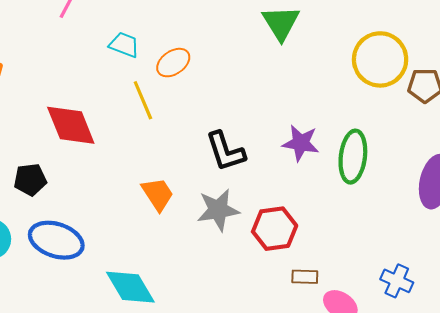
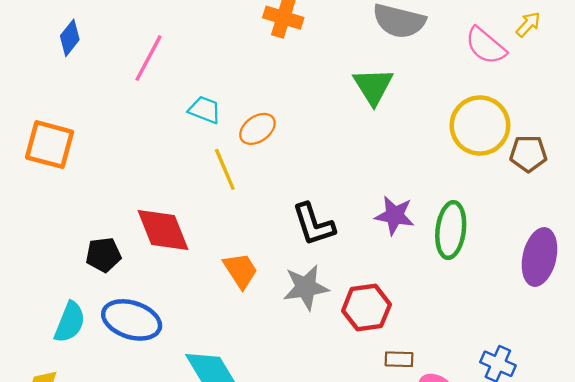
red diamond: (71, 125) -> (163, 230), moved

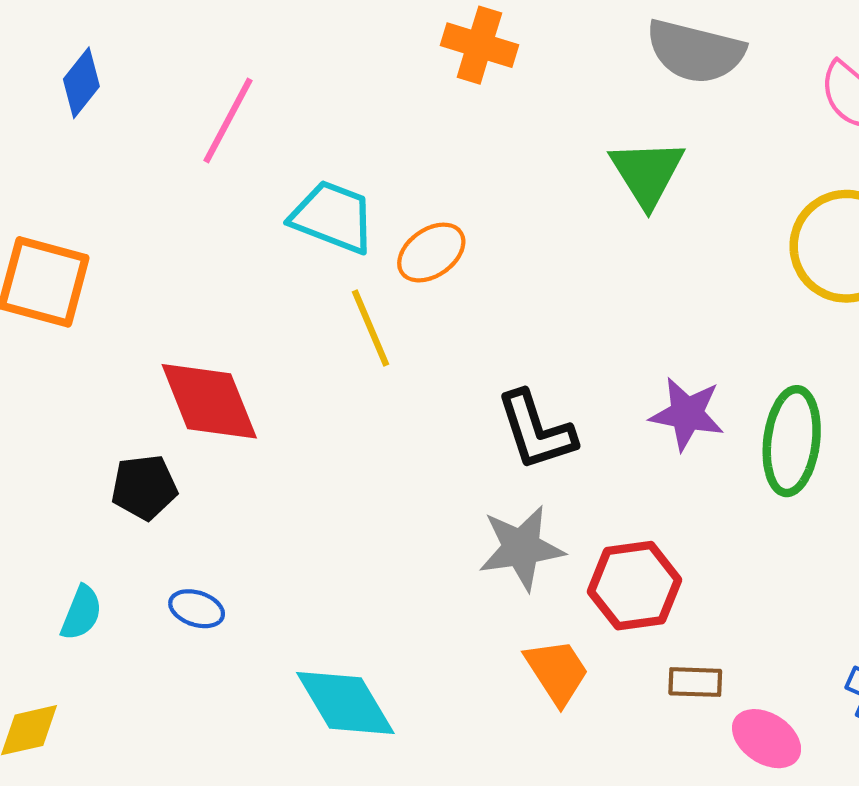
cyan trapezoid: (205, 110) -> (333, 217), size x1.4
red diamond: (163, 230) -> (209, 401), moved
orange trapezoid: (241, 270) -> (557, 672), moved
blue ellipse: (132, 320) -> (197, 609), size x0.5
cyan semicircle: (70, 322) -> (81, 613), size x0.7

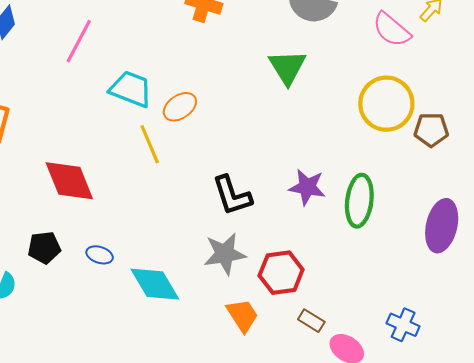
black pentagon: (144, 487) -> (44, 248), moved
blue ellipse: (197, 609) -> (100, 255), moved
brown rectangle: (695, 682) -> (311, 321), turned 30
cyan diamond: (345, 703) -> (155, 284), moved

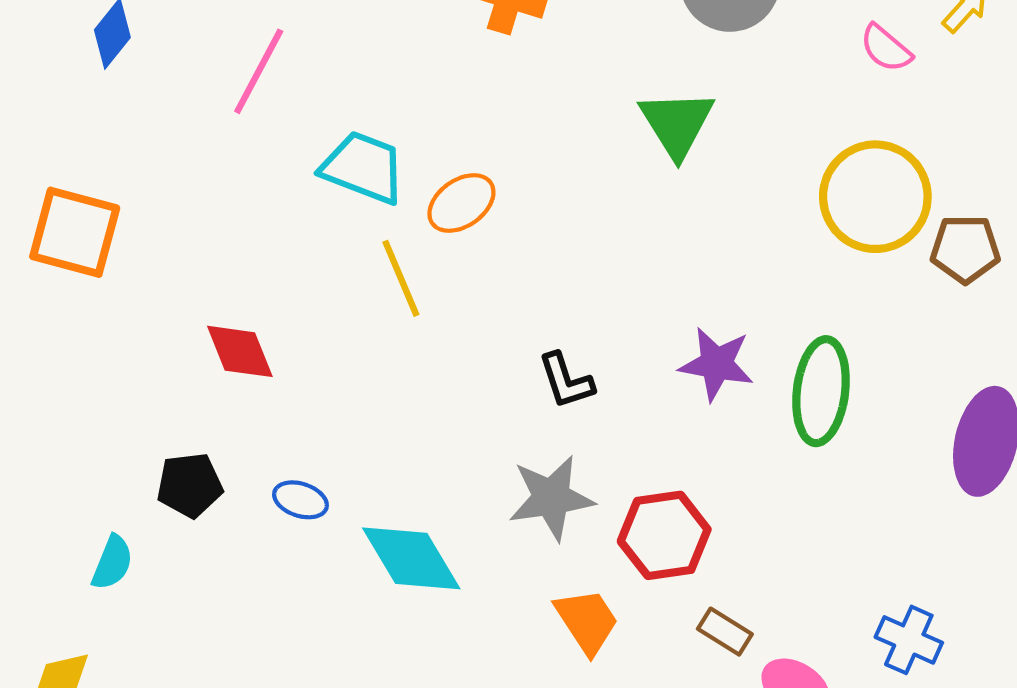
pink semicircle: (392, 30) -> (886, 48), size x0.7
red diamond: (69, 181) -> (240, 351), size x0.7
black L-shape: (232, 195) -> (566, 381), size x0.7

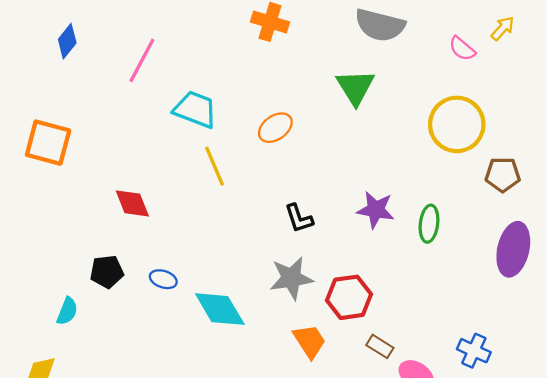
orange ellipse: (461, 203) -> (275, 128), moved
brown pentagon: (965, 249) -> (503, 175), moved
green ellipse: (821, 391) -> (429, 224), size x0.7

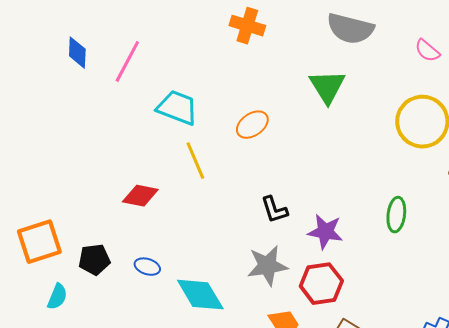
blue diamond: (67, 41) -> (77, 53), moved, turned -36
orange square: (48, 143) -> (39, 242), moved, turned -33
red diamond: (132, 203) -> (140, 196), moved, turned -57
purple star: (376, 210) -> (325, 232), moved

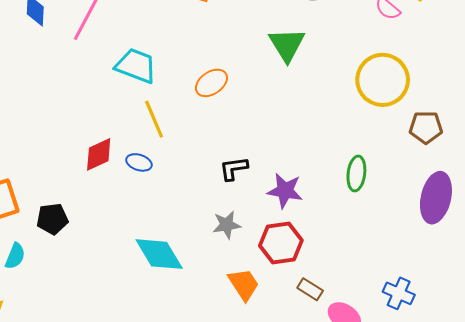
red diamond: (140, 196) -> (99, 154), turned -36
black L-shape: (274, 210) -> (234, 168), turned 100
gray star: (267, 266) -> (227, 225), size x0.7
blue ellipse: (147, 267) -> (139, 162), moved

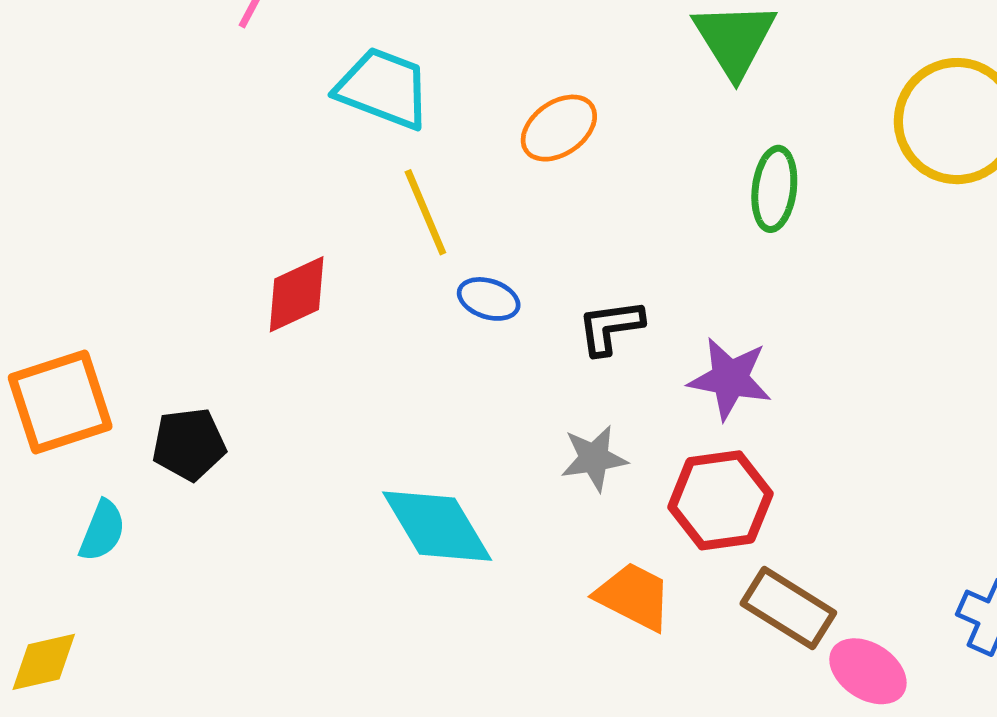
blue ellipse: (139, 162) -> (489, 299), moved
green ellipse: (356, 174) -> (774, 189), moved
orange trapezoid: (244, 284) -> (634, 596), turned -30
brown rectangle: (310, 289) -> (788, 608), size x1.5

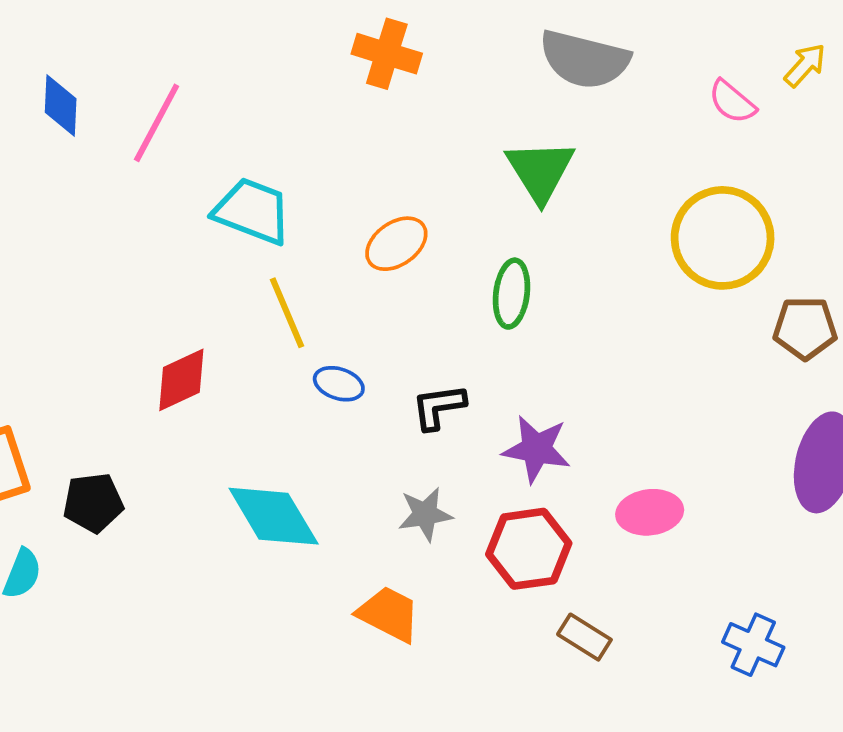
green ellipse: (774, 189) -> (511, 294), moved
cyan diamond: (437, 526) -> (274, 516), moved
orange trapezoid: (634, 596) -> (389, 614), moved
brown rectangle: (788, 608) -> (584, 637), size x0.7
pink ellipse: (868, 671) -> (650, 512), moved, turned -40

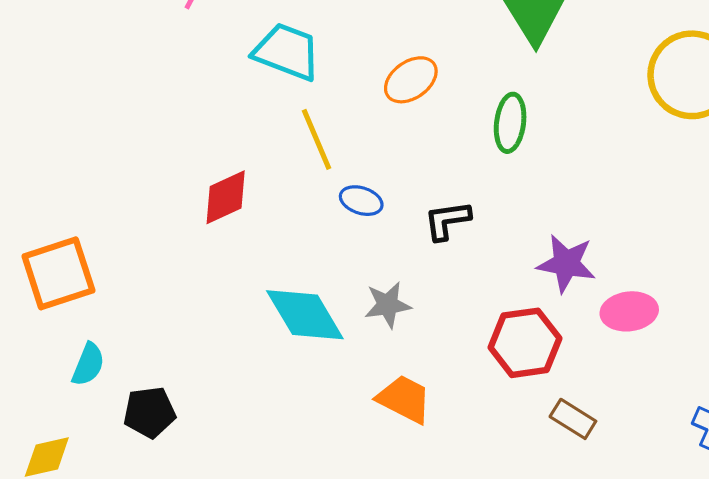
purple star: (536, 449) -> (566, 263), moved
black pentagon: (93, 503) -> (149, 412), moved
gray star: (425, 514) -> (388, 305), moved

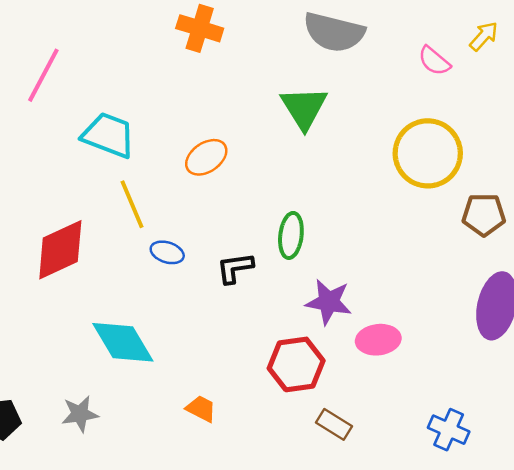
green ellipse: (510, 123) -> (291, 235), moved
red diamond: (226, 197) -> (60, 250), size x1.4
gray star: (388, 305) -> (80, 414), moved
orange trapezoid: (404, 399) -> (201, 409), size x0.7

